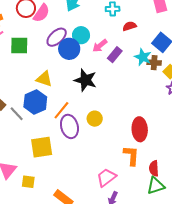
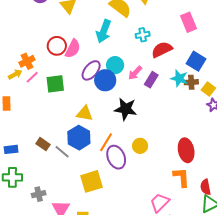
red semicircle: (130, 26) -> (162, 50), size x1.5

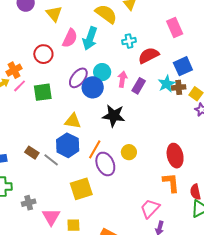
pink semicircle: (73, 49) -> (70, 38), moved
blue square: (196, 61) -> (183, 66), turned 36
pink arrow: (135, 73) -> (122, 79), turned 147
cyan star: (179, 78) -> (167, 84), turned 30

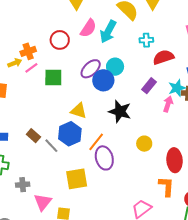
pink arrow: (122, 79) -> (168, 104), moved
yellow circle: (129, 152) -> (144, 144), moved

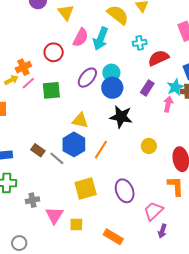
blue circle: (103, 80) -> (112, 88), moved
purple ellipse: (104, 158) -> (125, 191), moved

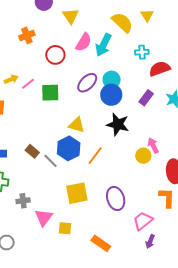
orange cross: (23, 67) -> (27, 35), moved
pink arrow: (168, 104) -> (153, 145), moved, turned -42

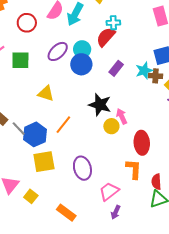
red semicircle: (160, 69) -> (106, 37), moved, turned -30
black star: (118, 124) -> (100, 105), moved
blue hexagon: (69, 148) -> (35, 134), moved
yellow square: (65, 228) -> (31, 196), turned 32

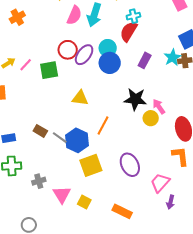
red circle: (27, 23) -> (68, 50), moved

